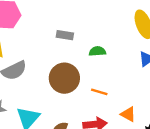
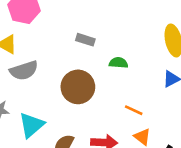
orange line: (99, 92) -> (134, 110), moved

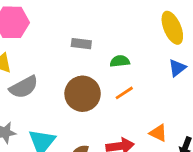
orange line: (134, 110) -> (124, 93), moved, turned -48

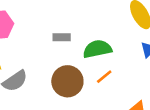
green semicircle: (120, 61) -> (97, 49), size x1.6

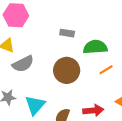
orange line: (104, 77) -> (106, 70), moved

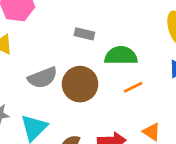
gray semicircle: (23, 64) -> (43, 78), moved

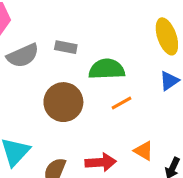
gray semicircle: (43, 78) -> (23, 56), moved

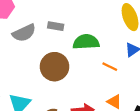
orange line: (122, 103) -> (110, 67), moved, turned 56

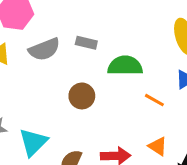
brown circle: (55, 67) -> (82, 96), size x0.7

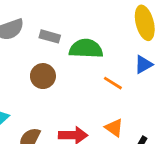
gray rectangle: (86, 43) -> (50, 36), moved

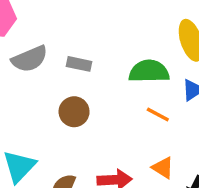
green semicircle: (86, 49) -> (149, 71), moved

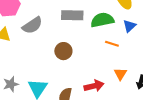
gray rectangle: (79, 64) -> (72, 15), moved, size x1.5
orange triangle: (163, 168) -> (120, 74), turned 40

